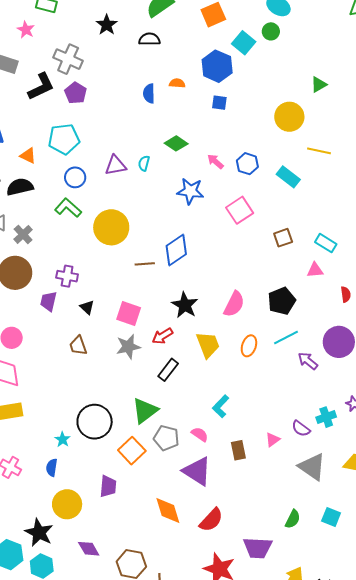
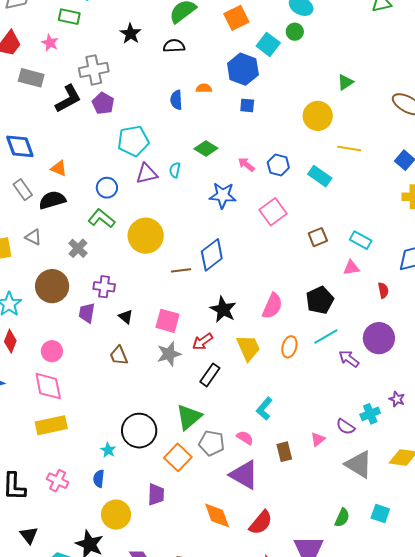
gray cross: (68, 59) -> (94, 70), turned -32
cyan pentagon: (64, 139) -> (133, 141), moved
gray cross: (23, 234) -> (78, 248), moved

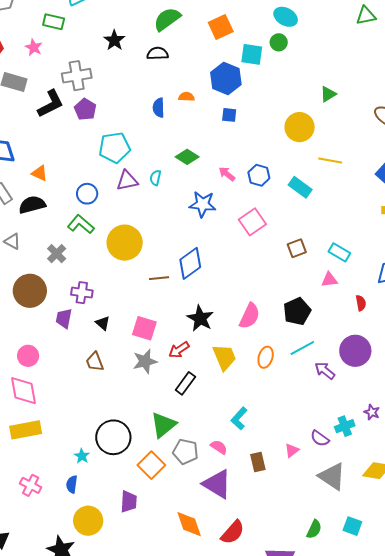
cyan square: (268, 44) -> (252, 54), turned -30

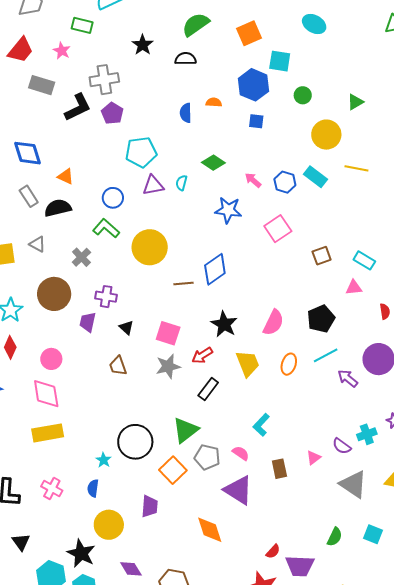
green circle: (279, 42) -> (303, 95), moved
cyan rectangle: (300, 187) -> (316, 177), moved
red semicircle: (233, 532) -> (273, 551), moved, size x0.6

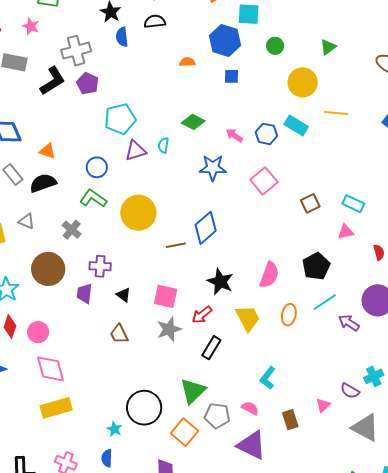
blue semicircle: (186, 113) -> (122, 37), moved
pink circle: (51, 359) -> (38, 332), moved

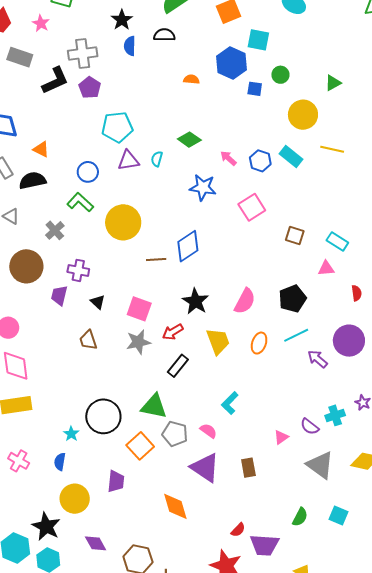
blue square: (231, 76) -> (255, 89), moved
brown square: (310, 203) -> (295, 235), turned 36
green triangle: (193, 391) -> (154, 406), turned 48
brown rectangle: (290, 420) -> (248, 468), moved

